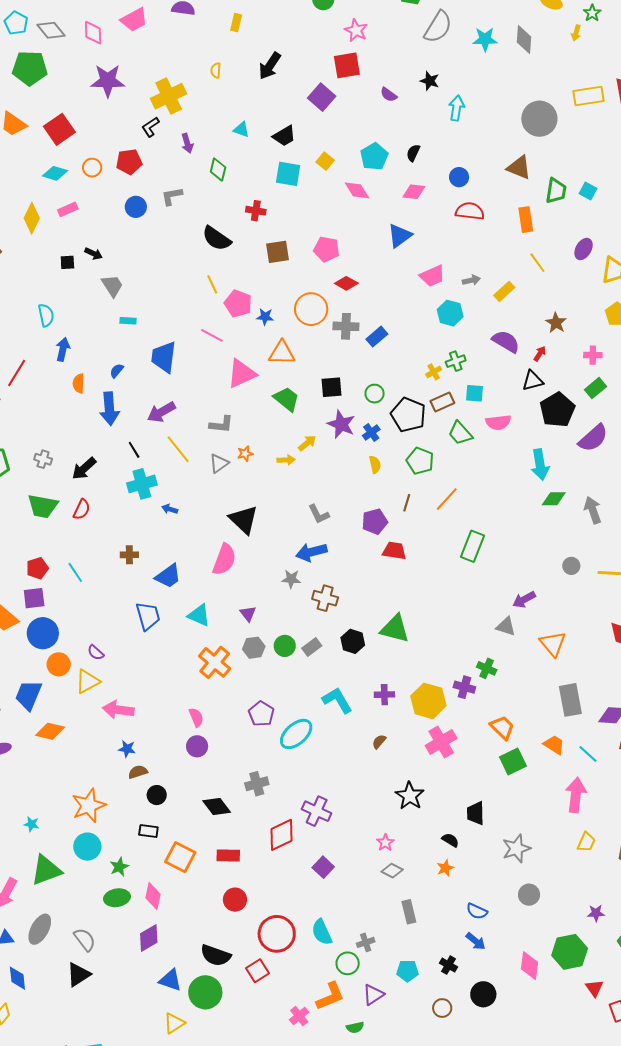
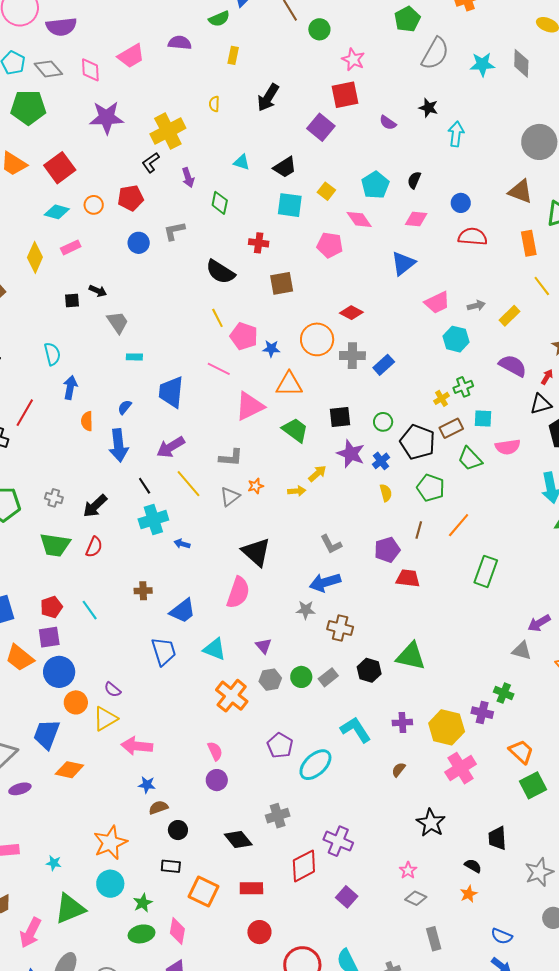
pink pentagon: (327, 249) -> (330, 245), moved

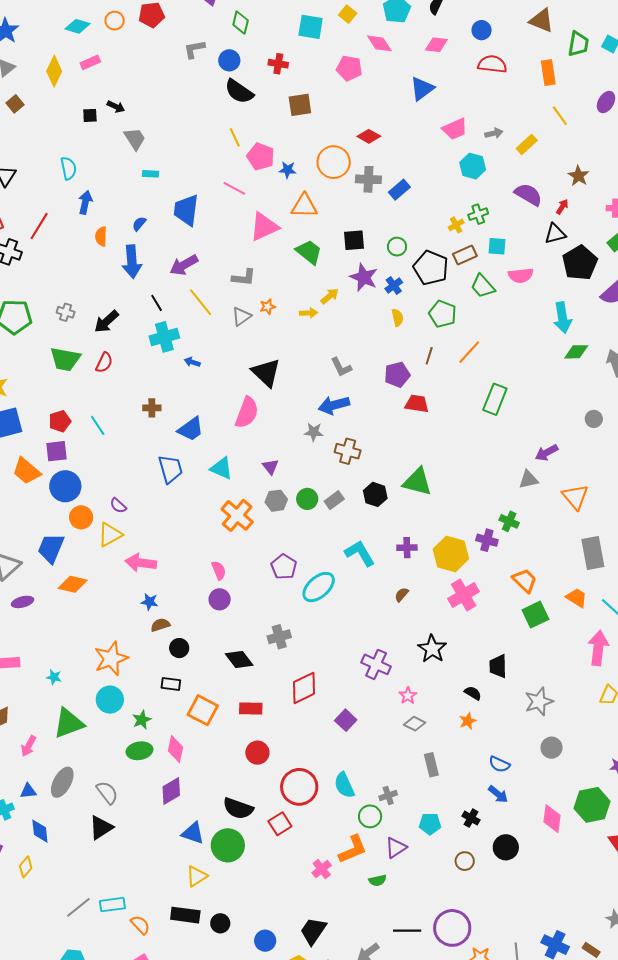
blue circle: (139, 243) -> (229, 60), moved
gray triangle: (522, 651) -> (528, 479), turned -30
purple cross: (338, 841) -> (376, 664), moved
pink arrow: (30, 933) -> (28, 746), size x0.7

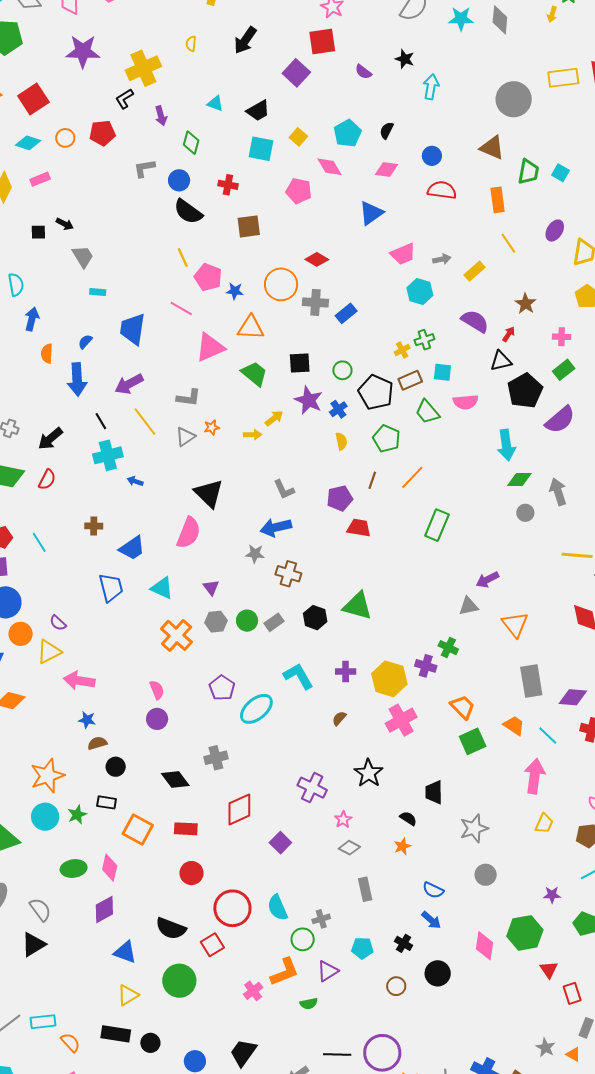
gray circle: (594, 419) -> (525, 513), moved
green star: (142, 720) -> (77, 815), moved
green circle: (228, 845) -> (179, 981), moved

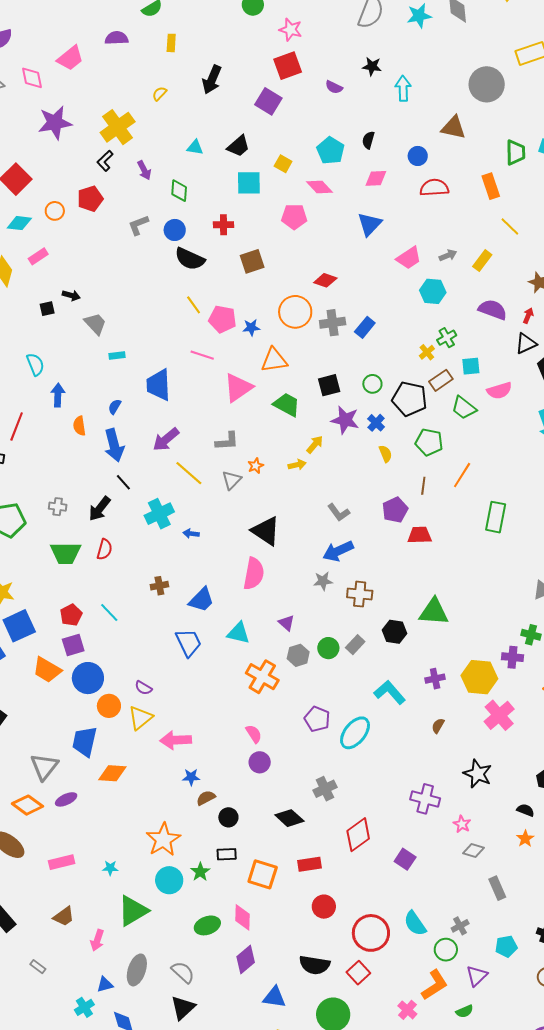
yellow semicircle: (191, 44) -> (160, 94), turned 49
brown triangle: (492, 148) -> (453, 128), moved
black line: (101, 421) -> (123, 482), moved

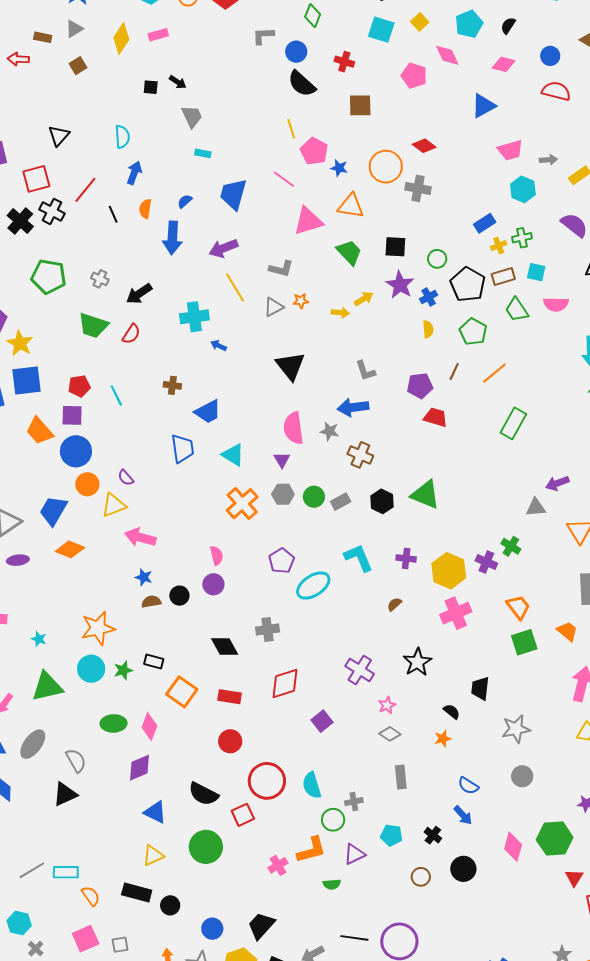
blue rectangle: (365, 327) -> (485, 223), moved
black line: (123, 482) -> (113, 214), moved
pink semicircle: (254, 574) -> (294, 428), moved, turned 144
black circle: (228, 817) -> (179, 596), moved

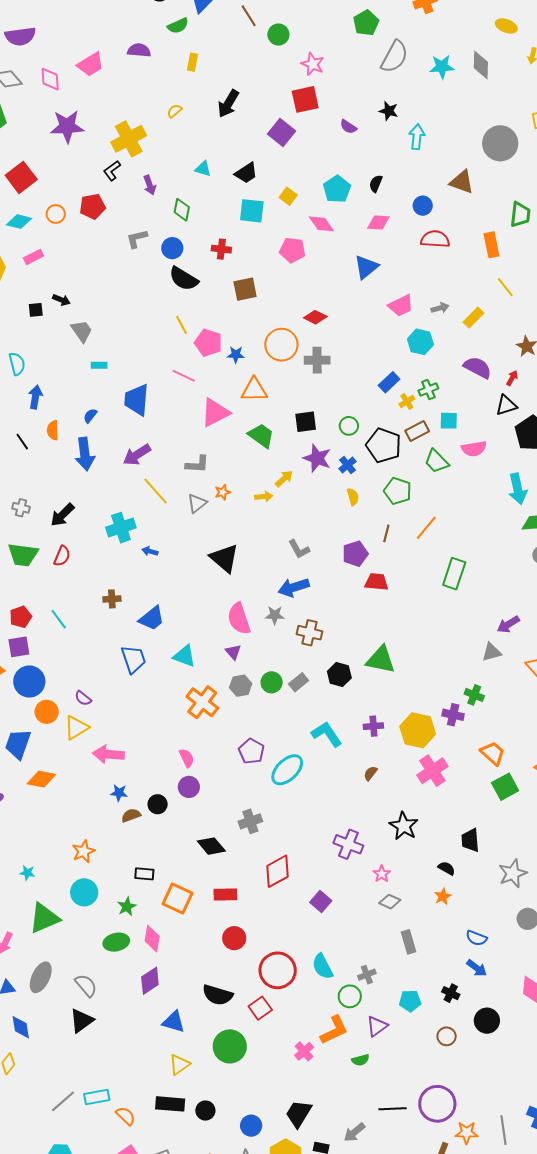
orange star: (98, 628) -> (83, 851), size x0.7
green star: (123, 670) -> (127, 907), moved

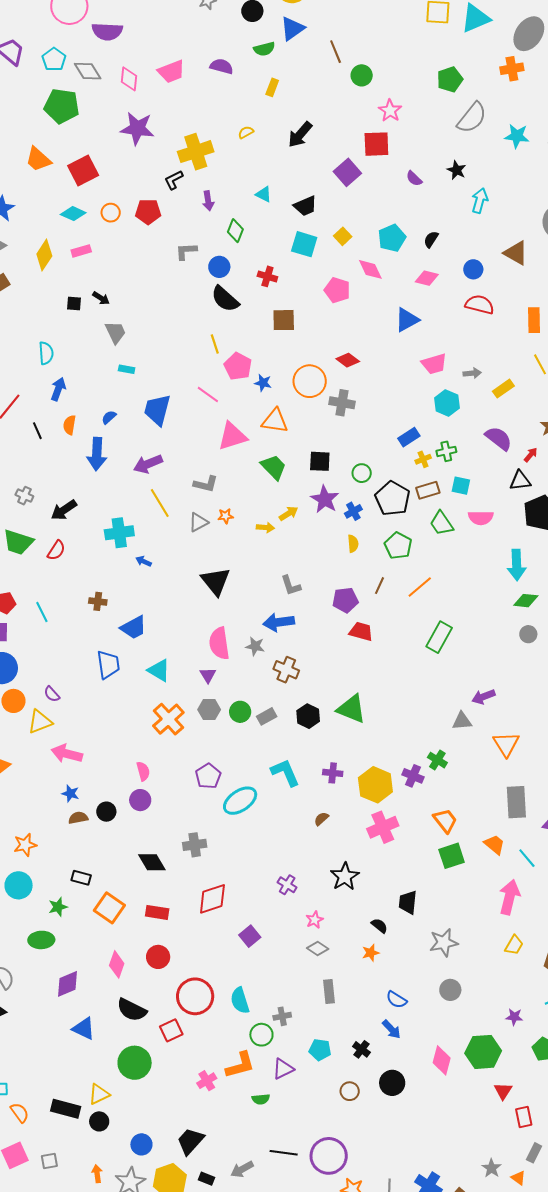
purple cross: (348, 844) -> (287, 885), size x0.7
pink diamond: (152, 939) -> (117, 964), moved
yellow triangle: (179, 1065) -> (99, 1094), moved

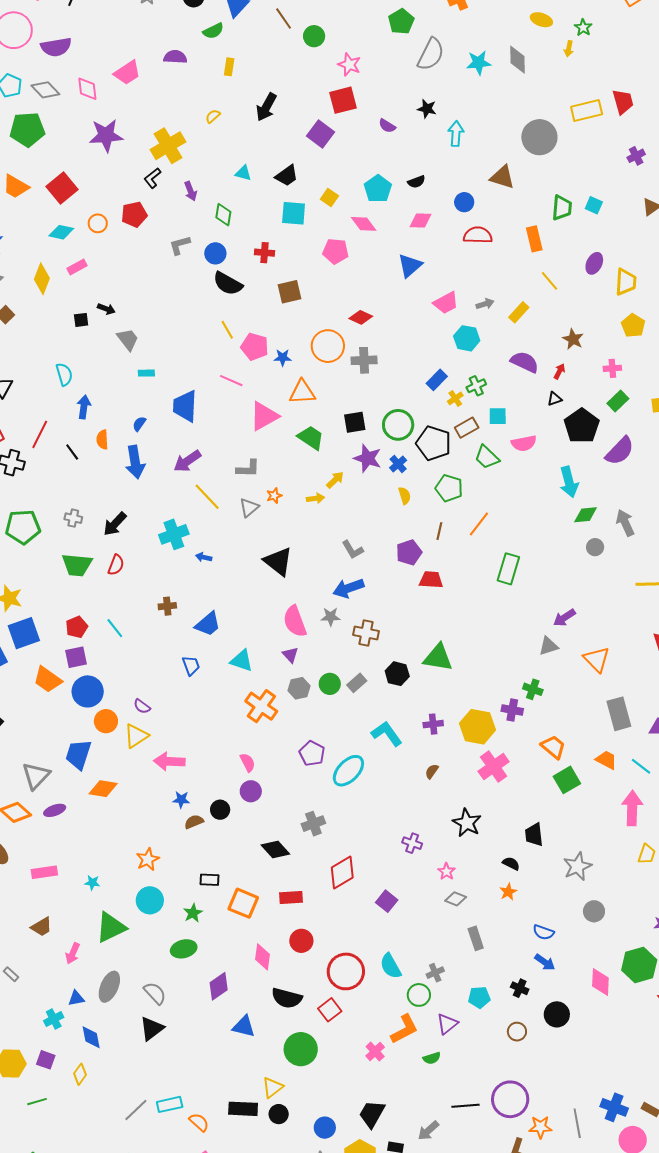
black semicircle: (431, 239) -> (416, 182), turned -132
green circle: (362, 473) -> (398, 425), size x1.6
black triangle: (520, 481) -> (555, 399), size x0.7
blue trapezoid: (108, 664) -> (191, 665), size x0.7

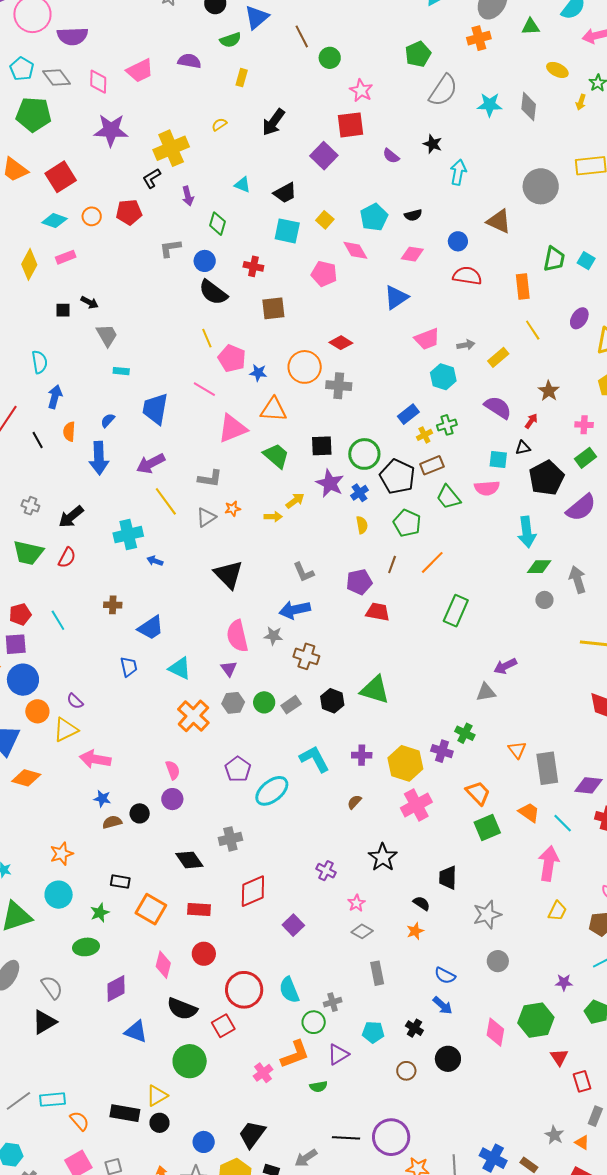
cyan square: (498, 416) -> (498, 460), moved
orange triangle: (597, 659) -> (517, 750), moved, size x0.7

